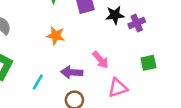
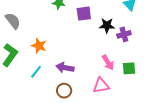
orange star: (56, 36) -> (39, 46), moved
pink arrow: (100, 60) -> (108, 62), moved

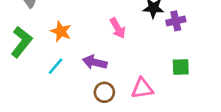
pink arrow: (108, 62) -> (118, 28), moved
brown circle: (64, 91) -> (104, 92), moved

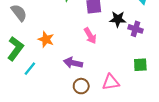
purple cross: (176, 21) -> (136, 29), turned 32
cyan line: (55, 66) -> (30, 69), moved

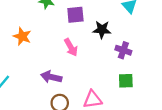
purple cross: (136, 29) -> (123, 50), moved
orange star: (46, 39) -> (22, 36), moved

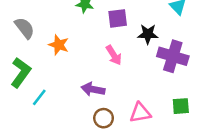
purple cross: (123, 50) -> (173, 56), size x1.6
green square: (126, 81) -> (181, 106), moved

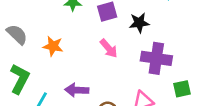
purple cross: (173, 56) -> (156, 58), moved
purple arrow: (93, 89) -> (77, 90), moved

